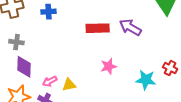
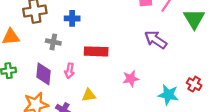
red rectangle: (98, 28) -> (96, 51), moved
gray cross: (16, 42) -> (53, 42), moved
pink arrow: (50, 81) -> (70, 71), moved, turned -56

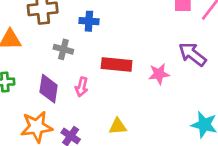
pink star: (131, 79) -> (159, 74), moved
yellow triangle: (89, 95) -> (118, 126), moved

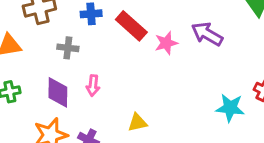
red rectangle: (117, 65) -> (131, 26), moved, turned 44
pink star: (159, 74) -> (166, 43), moved

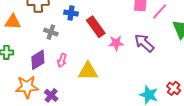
purple diamond: (58, 92) -> (38, 60), turned 45
yellow triangle: (137, 123) -> (88, 71), moved, size x1.5

